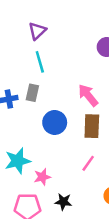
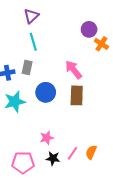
cyan star: (18, 161) -> (15, 102), moved
pink line: (88, 163) -> (73, 153), moved
pink star: (42, 177) -> (47, 138), moved

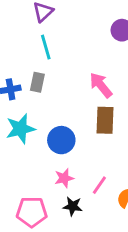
blue circle: (46, 92) -> (61, 140), moved
pink line: (73, 153) -> (99, 185), moved

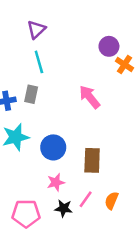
brown rectangle: (105, 120) -> (92, 160), moved
pink line: (99, 185) -> (86, 199), moved

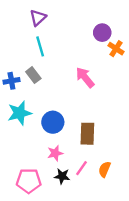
gray rectangle: (31, 94) -> (33, 75), turned -49

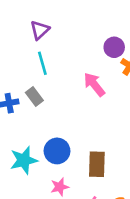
pink arrow: (85, 77) -> (94, 84), moved
cyan star: (20, 113) -> (24, 160), moved

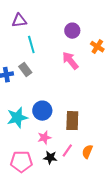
purple triangle: (40, 30) -> (19, 21), moved, turned 35
purple circle: (114, 47) -> (72, 31), moved

